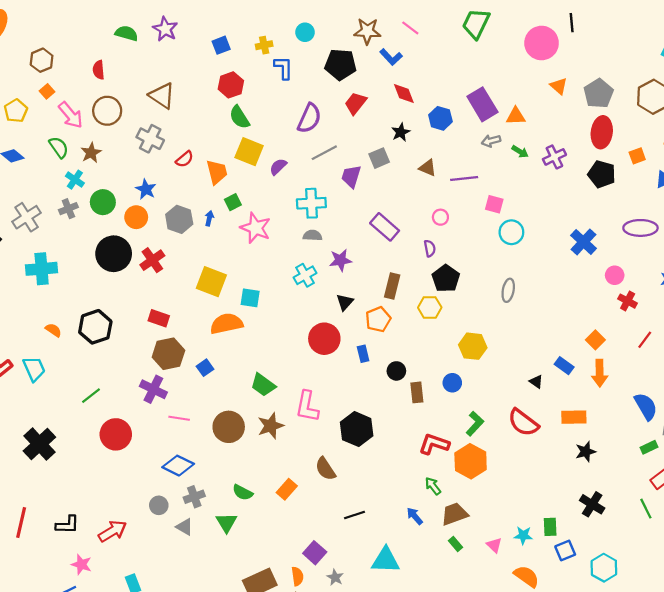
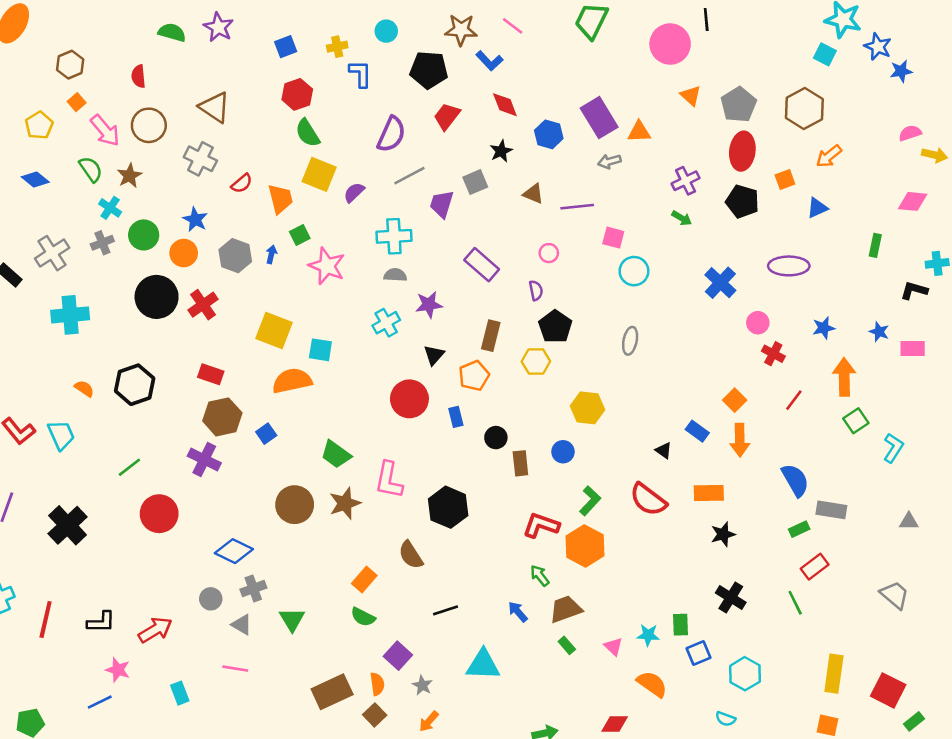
green arrow: (520, 152) -> (682, 218), moved
pink line: (179, 418) -> (235, 669), moved
green semicircle: (243, 492) -> (363, 617), moved

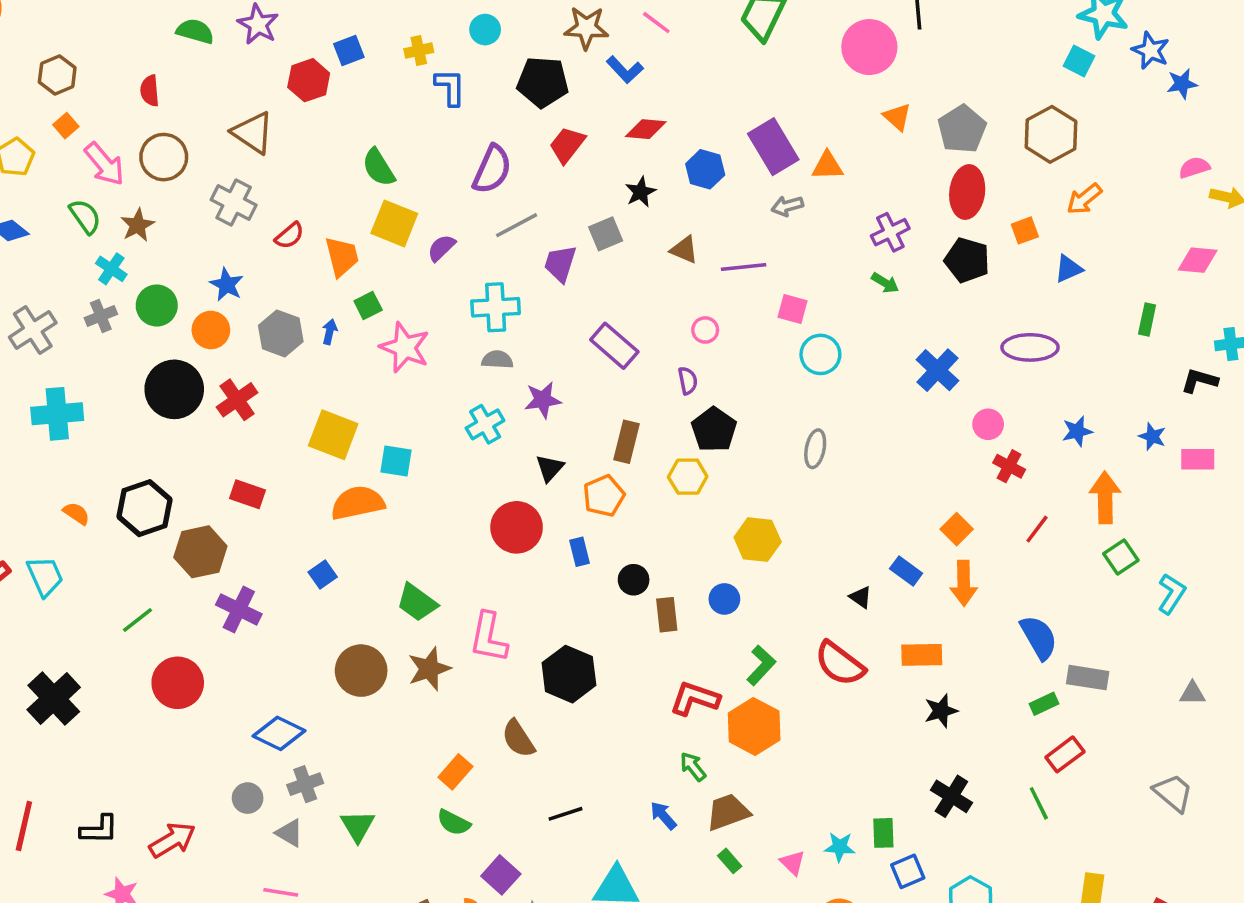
red hexagon: (297, 94) -> (309, 80), moved
red diamond: (505, 105) -> (646, 129), turned -64
brown hexagon: (222, 417) -> (200, 552), moved

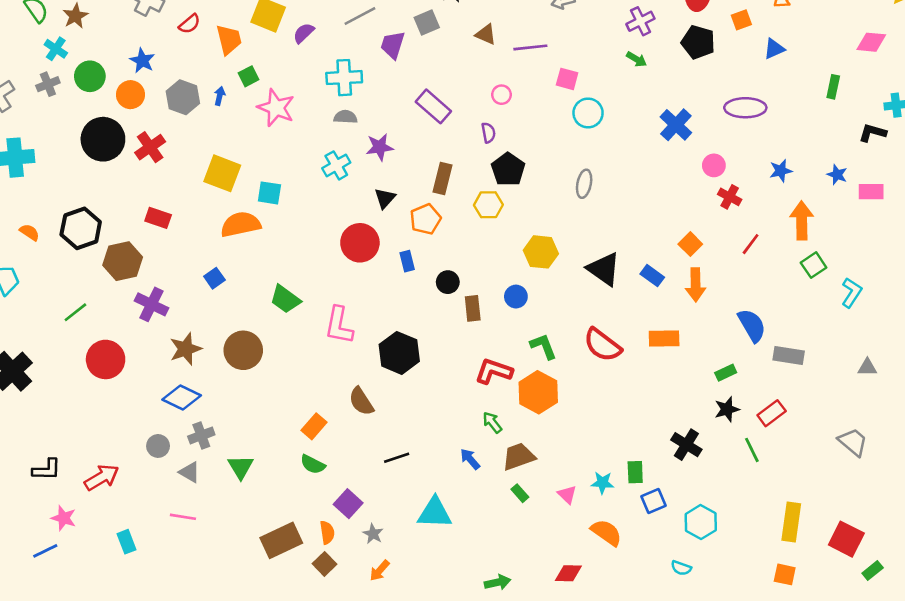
black triangle: (861, 597) -> (604, 269), moved, size x2.0
green L-shape: (761, 665) -> (543, 346), turned -64
brown star: (429, 669) -> (186, 349), moved
green rectangle: (1044, 704) -> (726, 373), moved
black star: (941, 711) -> (727, 409), moved

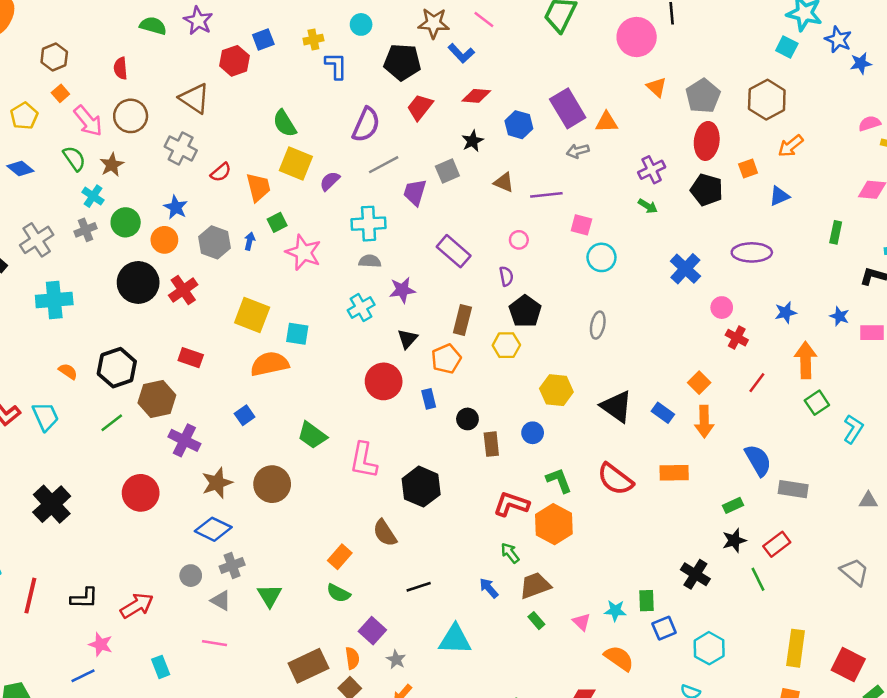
green line: (75, 312) -> (112, 423), moved

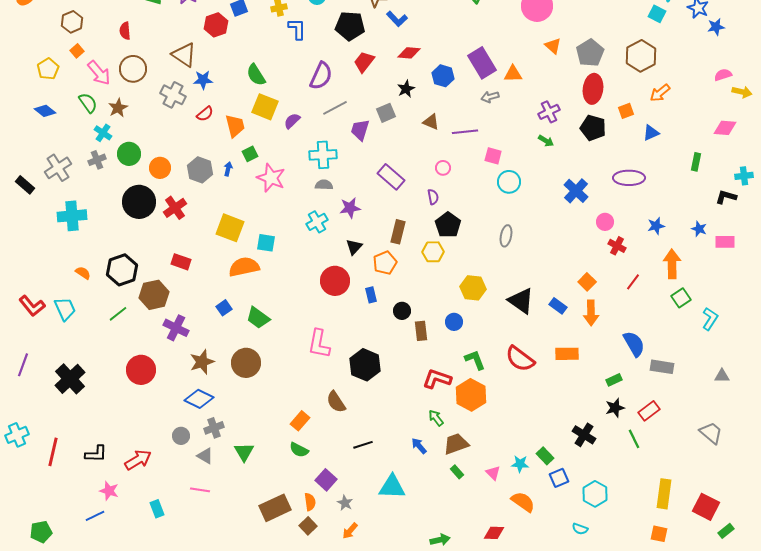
blue star: (176, 207) -> (203, 80), moved, turned -30
green trapezoid: (312, 435) -> (258, 318), moved
green rectangle: (647, 601) -> (545, 456), turned -42

